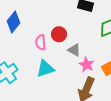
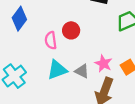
gray triangle: (74, 50) -> (82, 71), moved

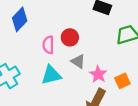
gray triangle: (82, 71) -> (78, 61), moved

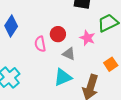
pink star: (98, 74) -> (87, 38), moved
cyan triangle: (51, 75) -> (63, 77), moved

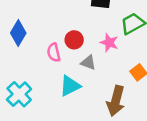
cyan triangle: (63, 77) -> (70, 86), moved

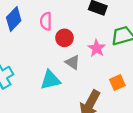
pink semicircle: (54, 53) -> (46, 21), moved

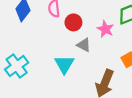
cyan triangle: (50, 80) -> (64, 64), turned -40

